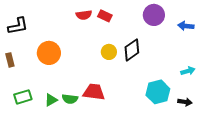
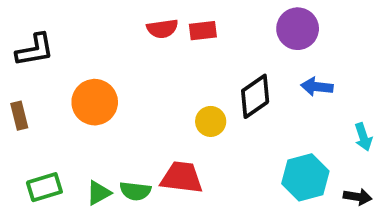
red rectangle: (105, 16) -> (203, 31), turned -32
blue arrow: (186, 26) -> (317, 87), moved
yellow circle: (109, 52) -> (211, 121), moved
cyan arrow: (188, 71) -> (363, 137), turned 88

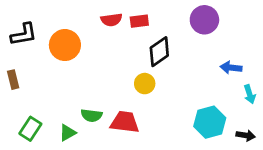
blue arrow: (317, 87) -> (231, 68), moved
black diamond: (255, 96) -> (159, 52), moved
orange circle: (95, 102) -> (65, 45), moved
green rectangle: (44, 187) -> (30, 129), turned -40
green semicircle: (135, 191) -> (92, 115), moved

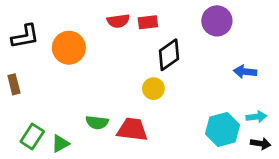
cyan arrow: (250, 94) -> (256, 117), moved, turned -78
green triangle: (68, 133) -> (60, 144), moved

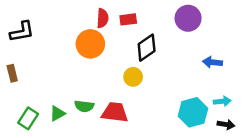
red semicircle: (118, 21) -> (103, 18), turned -78
orange circle: (69, 48) -> (90, 44), moved
green triangle: (60, 144) -> (57, 114), moved

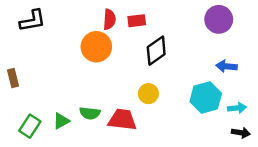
purple circle: (188, 18) -> (219, 19), moved
black L-shape: (22, 32) -> (33, 21), moved
yellow circle: (133, 77) -> (148, 94), moved
cyan hexagon: (193, 112) -> (206, 98), moved

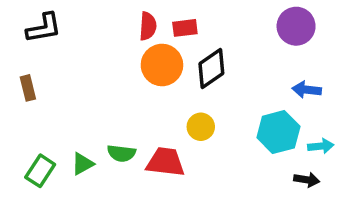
orange circle: (96, 47) -> (162, 65), moved
brown rectangle: (13, 78) -> (28, 88), moved
black arrow: (241, 133) -> (307, 180), moved

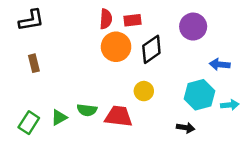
purple circle: (296, 26) -> (193, 27), moved
brown rectangle: (28, 88) -> (34, 63), moved
black arrow: (307, 180) -> (186, 128), moved

